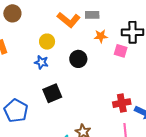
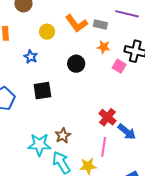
yellow circle: (47, 42) -> (47, 32), moved
blue star: (41, 62) -> (31, 57), moved
red cross: (122, 103) -> (108, 117), turned 36

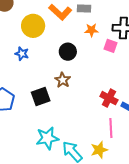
yellow circle: (47, 32) -> (33, 26), size x1.5
black square: (42, 91) -> (41, 97), moved
brown star: (63, 136) -> (63, 80), moved

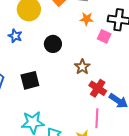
black circle: (68, 52) -> (53, 44), moved
brown star: (63, 80) -> (82, 67), moved

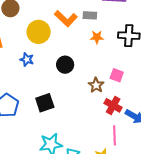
pink square: (104, 36) -> (117, 75), moved

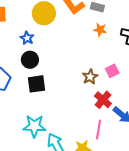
black circle: (65, 65) -> (30, 60), moved
pink square: (117, 75) -> (112, 71), turned 32

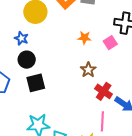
orange star: (100, 30) -> (84, 38), moved
pink square: (112, 71) -> (110, 43), moved

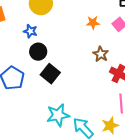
black square: (36, 83) -> (50, 74), turned -30

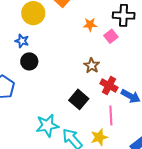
orange star: (93, 23) -> (90, 25), moved
black square: (50, 74) -> (79, 99), moved

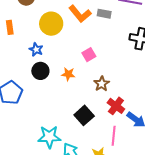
orange star: (90, 25) -> (68, 74), moved
pink square: (111, 36) -> (89, 55), moved

